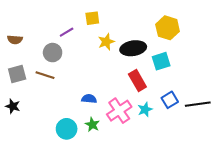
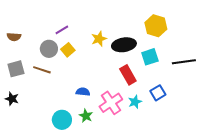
yellow square: (92, 18) -> (68, 50), moved, turned -32
black line: (198, 104) -> (184, 62), moved

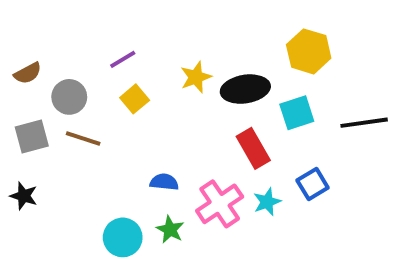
brown semicircle: (14, 37) -> (28, 73), turned -32
gray circle: (49, 49) -> (69, 97), moved

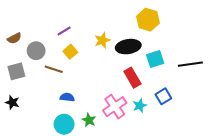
yellow hexagon: (309, 51) -> (148, 20), moved
brown line: (83, 138) -> (54, 69), moved
blue semicircle: (164, 182) -> (67, 97), moved

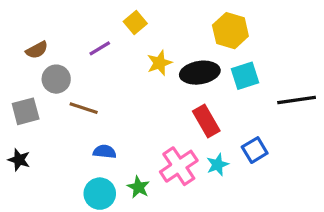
brown semicircle: (14, 38) -> (37, 50), moved
yellow square: (70, 52) -> (135, 23), moved
cyan square: (155, 59) -> (245, 76), moved

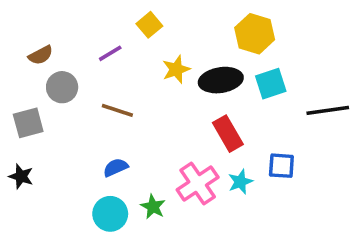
brown line: (84, 108) -> (117, 110), moved
blue square: (255, 150) -> (281, 166), turned 35
blue semicircle: (105, 152) -> (116, 167), turned -30

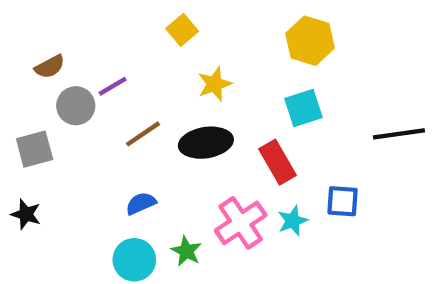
purple line: (110, 53) -> (113, 86), moved
black ellipse: (221, 80) -> (206, 143), moved
cyan square: (271, 84) -> (304, 108), moved
brown line: (117, 110) -> (143, 134), turned -52

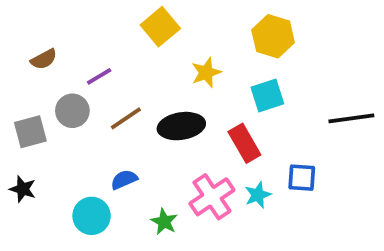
yellow square: (182, 30) -> (160, 27), size x1.4
yellow star: (215, 84) -> (206, 73), moved
gray circle: (76, 106) -> (72, 111), moved
cyan circle: (134, 260) -> (92, 216), moved

